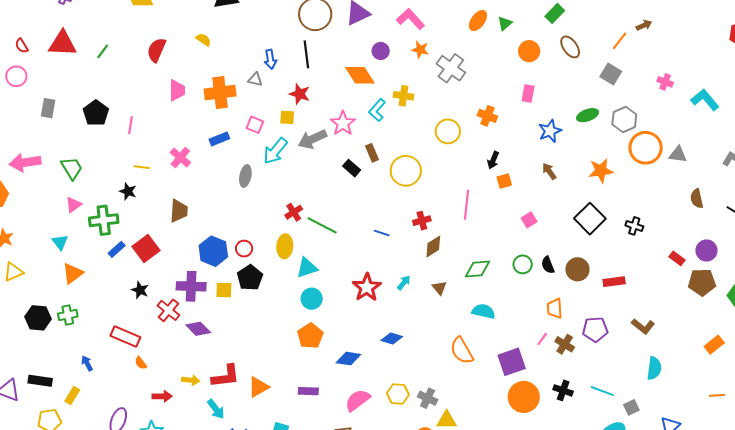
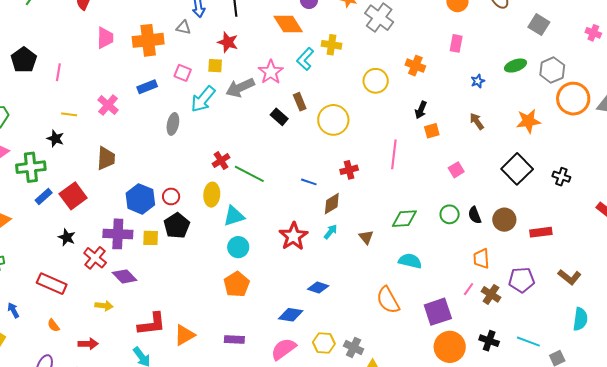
blue star: (550, 131) -> (478, 81), size x0.6
brown diamond: (433, 246) -> (332, 204), moved
blue diamond: (348, 359) -> (291, 315), moved
orange semicircle: (141, 363) -> (53, 325), moved
yellow arrow: (191, 380) -> (104, 306), moved

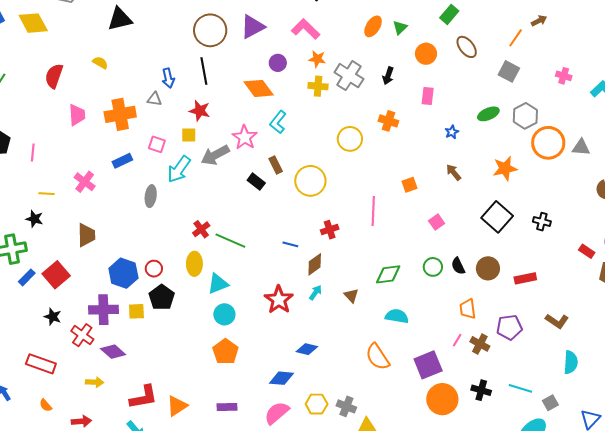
yellow cross: (332, 45) -> (318, 86), moved
black arrow: (421, 110) -> (388, 76), moved

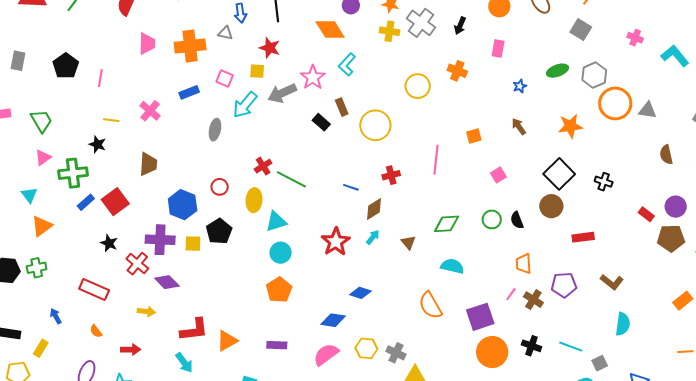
brown circle: (488, 268) -> (551, 206), moved
red circle: (154, 269) -> (220, 187), moved

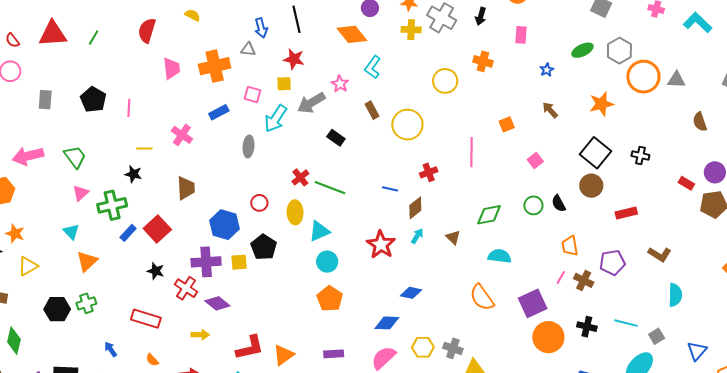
pink star: (313, 77) -> (340, 84), size x0.7
black rectangle: (321, 122) -> (336, 138), moved

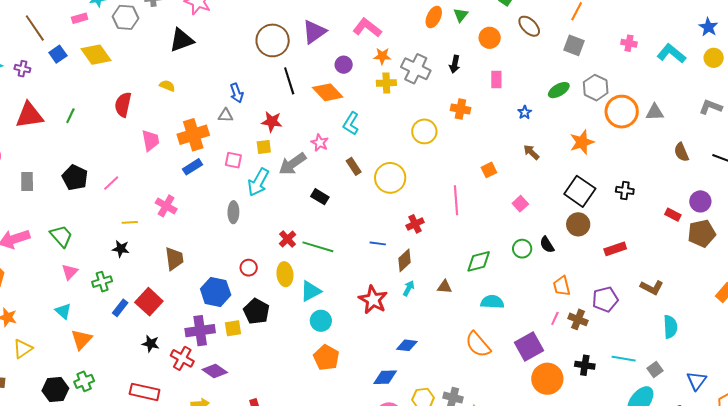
black line: (296, 19) -> (289, 81), moved
pink line: (129, 108) -> (111, 183), turned 48
blue rectangle: (219, 112) -> (193, 167), moved
green cross: (112, 205) -> (102, 282), size x0.7
brown triangle: (453, 237) -> (445, 287), turned -35

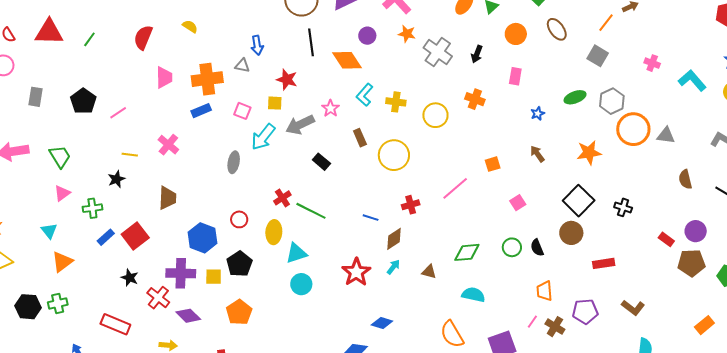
yellow cross: (386, 83) -> (396, 102), moved
pink line: (456, 200) -> (455, 188), turned 44
black star: (121, 249) -> (116, 179), turned 30
orange pentagon: (326, 358) -> (239, 312), moved

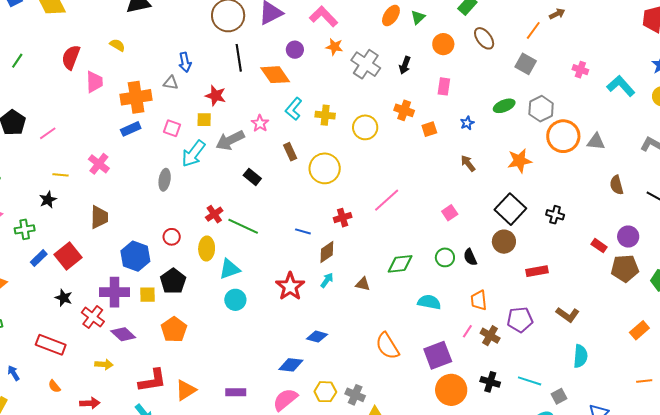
pink trapezoid: (164, 77) -> (94, 82), moved
orange square: (493, 164) -> (429, 129), moved
cyan semicircle: (473, 295) -> (429, 302), moved

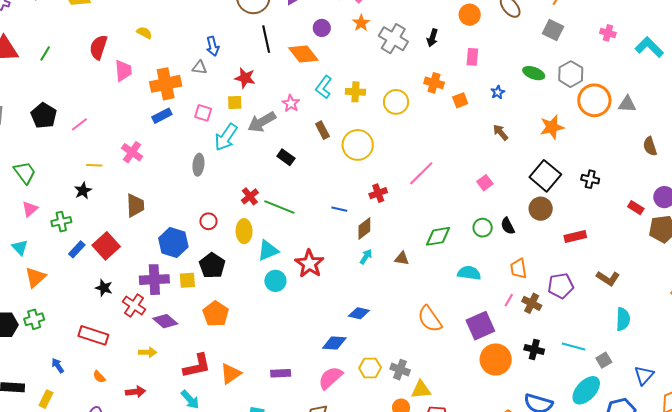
orange star: (334, 47) -> (361, 23), turned 30
green ellipse: (504, 106) -> (534, 73), turned 45
red star: (290, 286) -> (309, 264), moved

